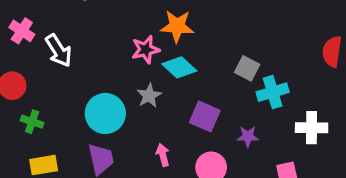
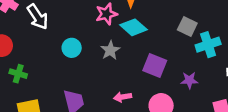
cyan circle: (105, 113) -> (72, 48), moved, size x0.6
pink arrow: (163, 155) -> (123, 97), turned -84

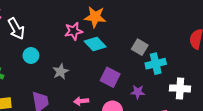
cyan circle: (72, 48) -> (31, 55), moved
gray star: (110, 50) -> (61, 71), moved

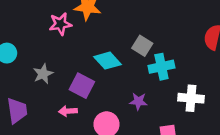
cyan diamond: (95, 44) -> (108, 61), moved
purple square: (110, 77) -> (82, 86), moved

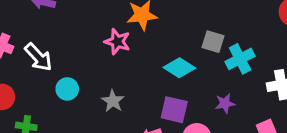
pink star: (60, 24) -> (117, 42), turned -30
purple square: (82, 86) -> (174, 110), moved

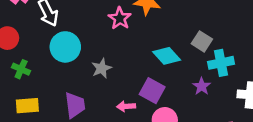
cyan circle: (67, 89) -> (65, 47), size x1.5
purple star: (225, 103) -> (202, 86), moved, turned 30

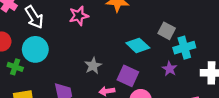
pink star: (120, 18) -> (79, 16), moved, turned 30
cyan circle: (65, 47) -> (35, 49), moved
gray star: (102, 68) -> (93, 66), moved

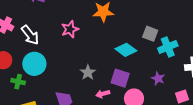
purple star: (169, 69) -> (158, 78), moved

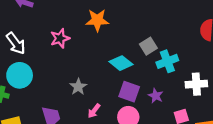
gray square: (150, 34) -> (148, 46), turned 35
purple square: (120, 78) -> (129, 92), moved
pink arrow: (103, 94) -> (94, 111), turned -40

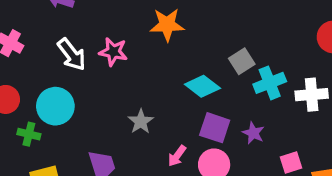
pink star: (60, 38) -> (113, 52), turned 30
white arrow: (16, 43) -> (72, 54), moved
white cross: (196, 84) -> (312, 95), moved
pink arrow: (94, 111) -> (177, 156), moved

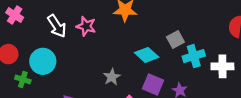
gray star: (141, 122) -> (112, 77), moved

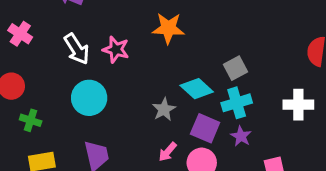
cyan cross: (194, 56) -> (237, 103), moved
cyan circle: (43, 61) -> (89, 98), moved
gray star: (112, 77) -> (164, 109), moved

